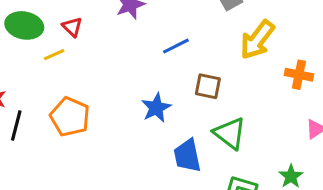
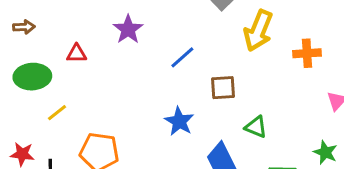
red triangle: (72, 27) -> (76, 54), moved, turned -30
yellow line: (54, 55) -> (57, 113), moved
green triangle: (230, 133) -> (256, 127), size x0.7

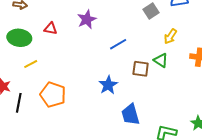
yellow arrow: (258, 31) -> (170, 36), size x0.6
green triangle: (256, 127) -> (161, 60), moved

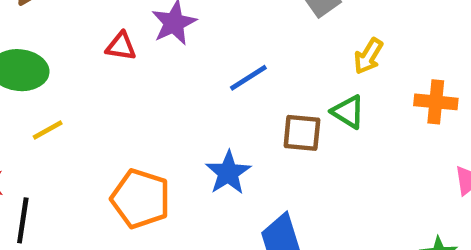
red triangle: (51, 29) -> (121, 46), moved
orange pentagon: (53, 95) -> (141, 199), moved

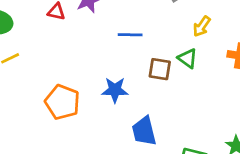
blue line: (248, 78) -> (130, 35), turned 30
blue star: (228, 173) -> (115, 90), turned 30

